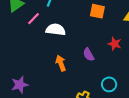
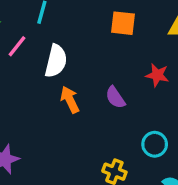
white semicircle: (56, 30) -> (56, 61), turned 102
orange arrow: (61, 63) -> (70, 100), moved

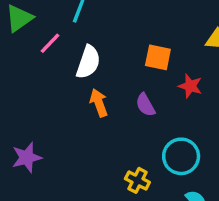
orange square: (123, 23) -> (158, 57), moved
cyan circle: (155, 144) -> (181, 156), size x1.4

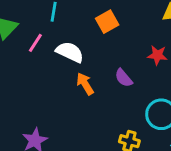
orange square: (158, 57) -> (107, 22), moved, turned -30
white semicircle: (88, 62) -> (70, 52), turned -72

